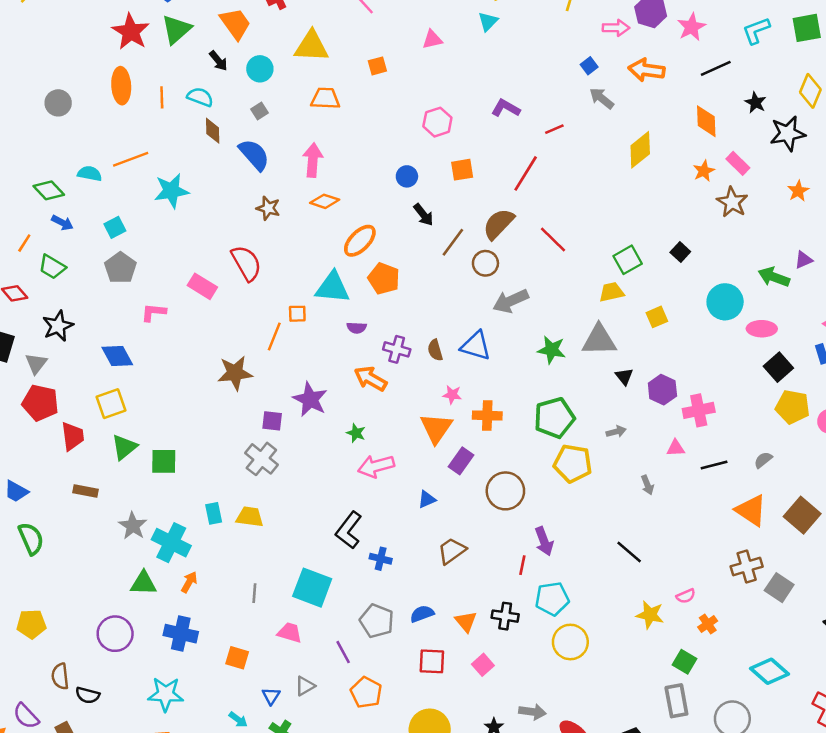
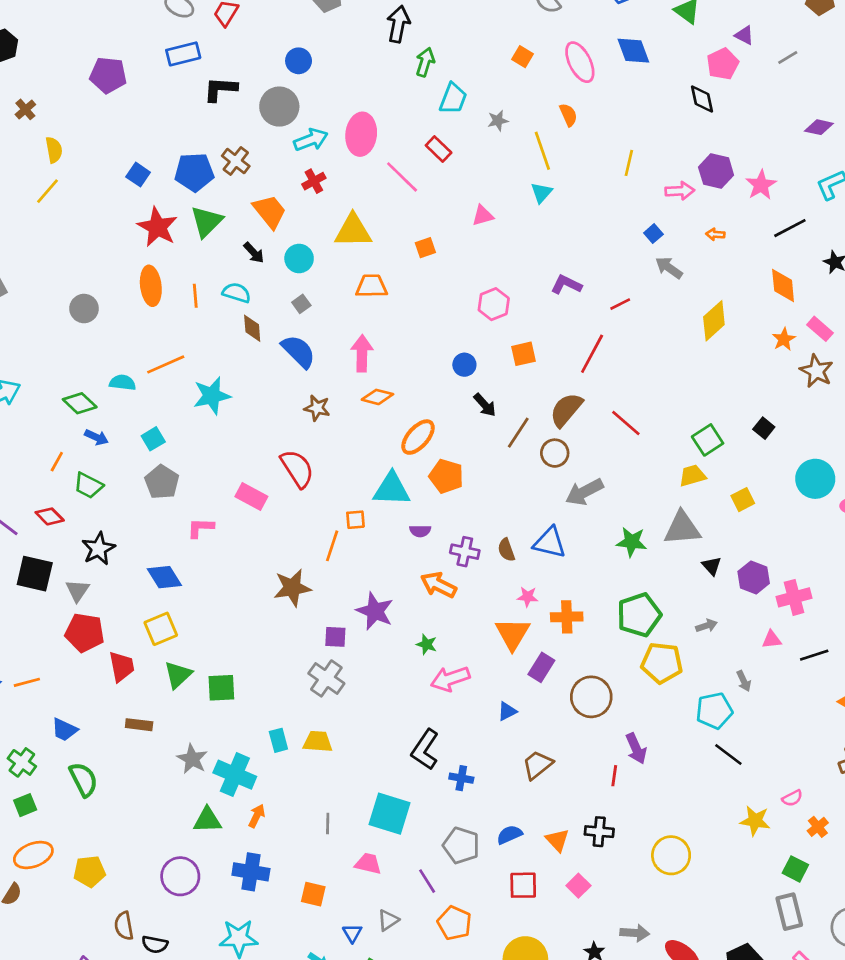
orange arrow: (646, 70) -> (715, 234), size x0.5
cyan pentagon: (552, 599) -> (714, 711), moved

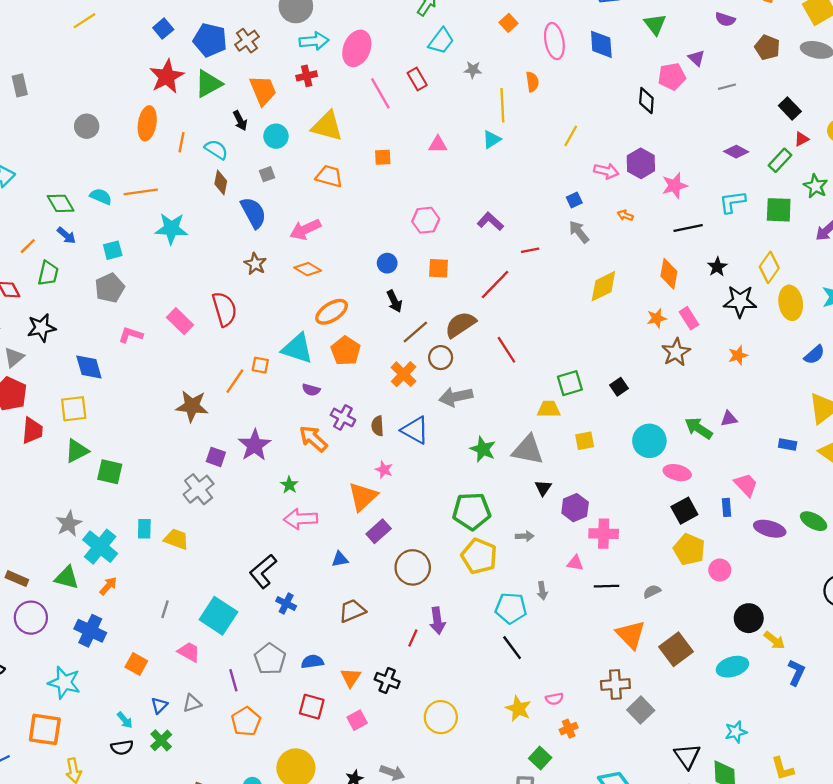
pink arrow: (362, 353) -> (305, 229), turned -132
green trapezoid: (88, 485) -> (48, 273), turned -120
orange cross: (567, 617) -> (404, 374), moved, turned 30
brown rectangle: (139, 725) -> (17, 579), moved

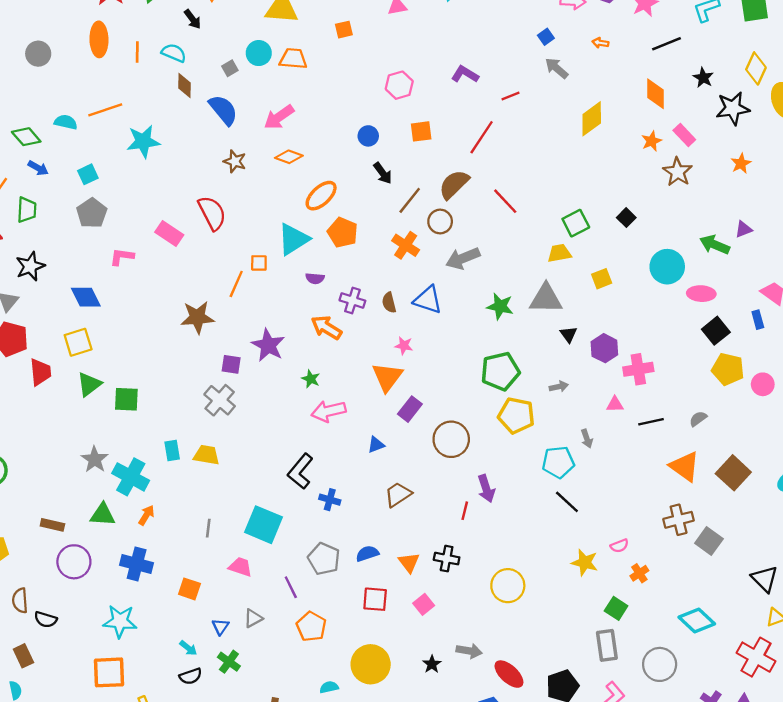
cyan circle: (276, 136) -> (259, 53), moved
cyan triangle: (297, 348) -> (293, 239), turned -40

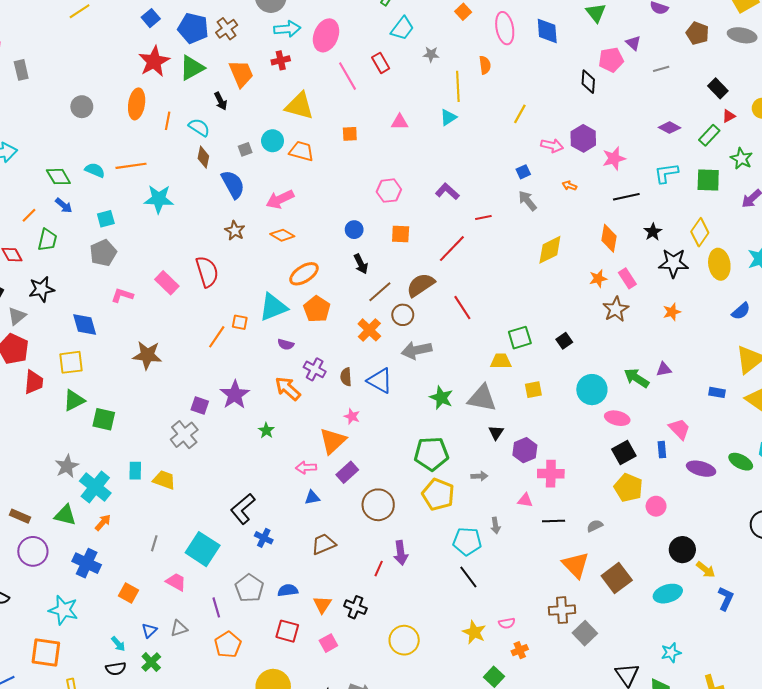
brown star: (197, 317) -> (147, 355), moved
pink arrow: (329, 411) -> (306, 467), moved, size x0.7

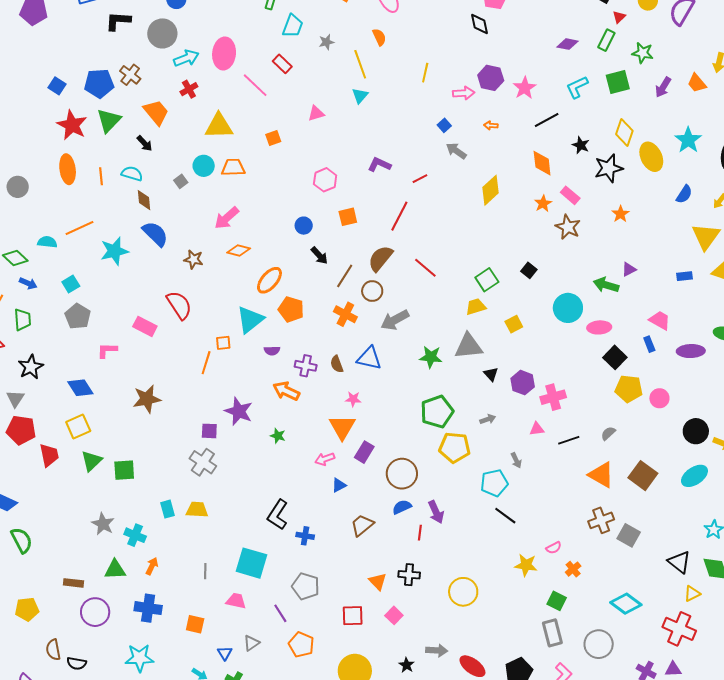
blue semicircle: (233, 184) -> (155, 234), moved
cyan cross: (95, 487) -> (135, 535), size x0.7
blue semicircle: (288, 590) -> (402, 507), moved

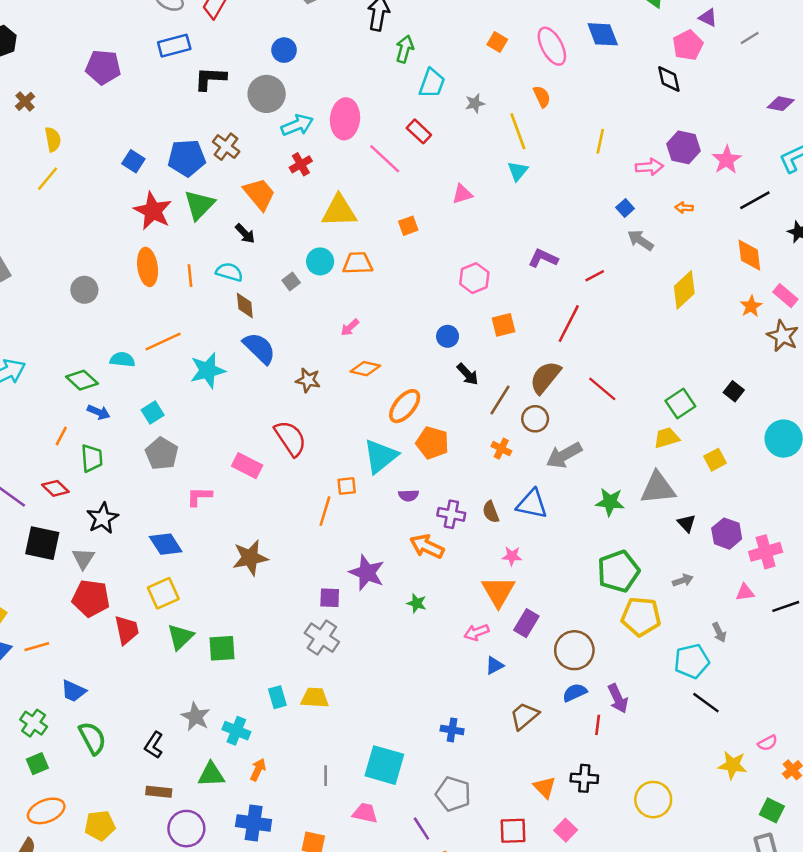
pink arrow: (227, 218) -> (350, 327), size x0.6
orange cross: (345, 314) -> (501, 449), size x0.7
black L-shape: (278, 515) -> (154, 745), moved, size x0.7

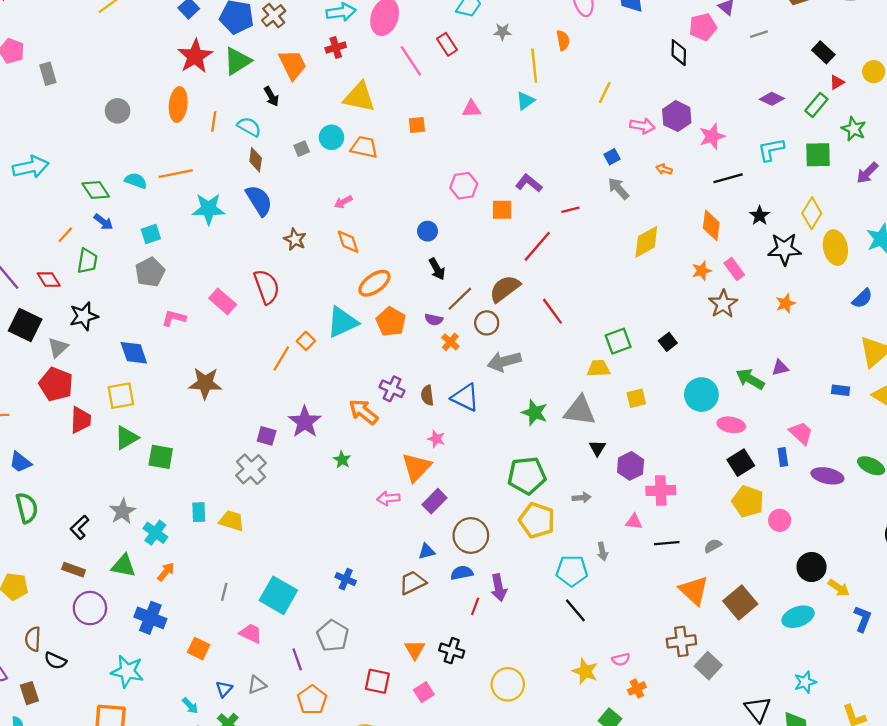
orange square: (504, 325) -> (502, 210), moved
orange diamond: (365, 369) -> (348, 242), turned 45
orange square: (347, 486) -> (306, 341), turned 36
purple semicircle: (409, 495) -> (434, 320), moved
blue triangle: (495, 665) -> (427, 551), moved

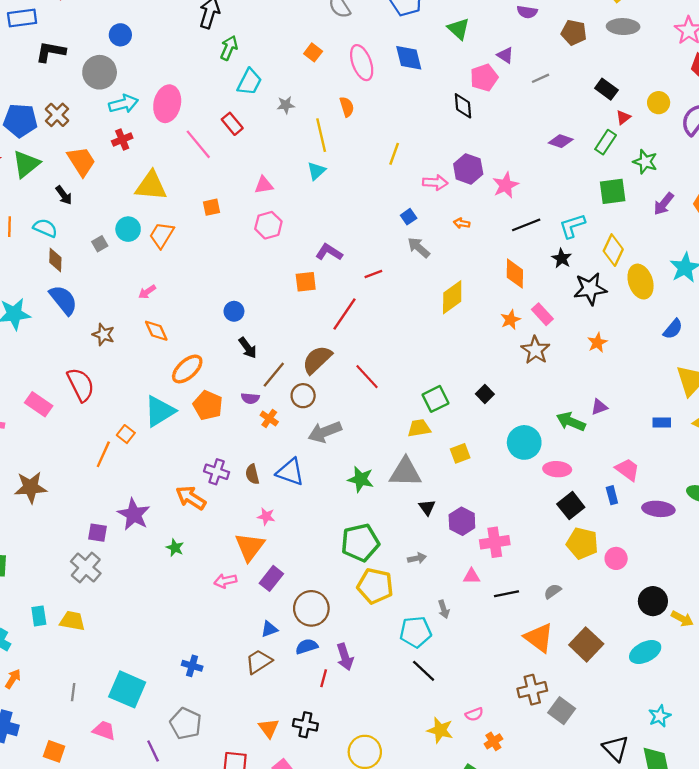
orange trapezoid: (364, 147) -> (162, 235), turned -64
cyan L-shape: (771, 150) -> (572, 226), moved
pink hexagon: (464, 186) -> (268, 225), moved

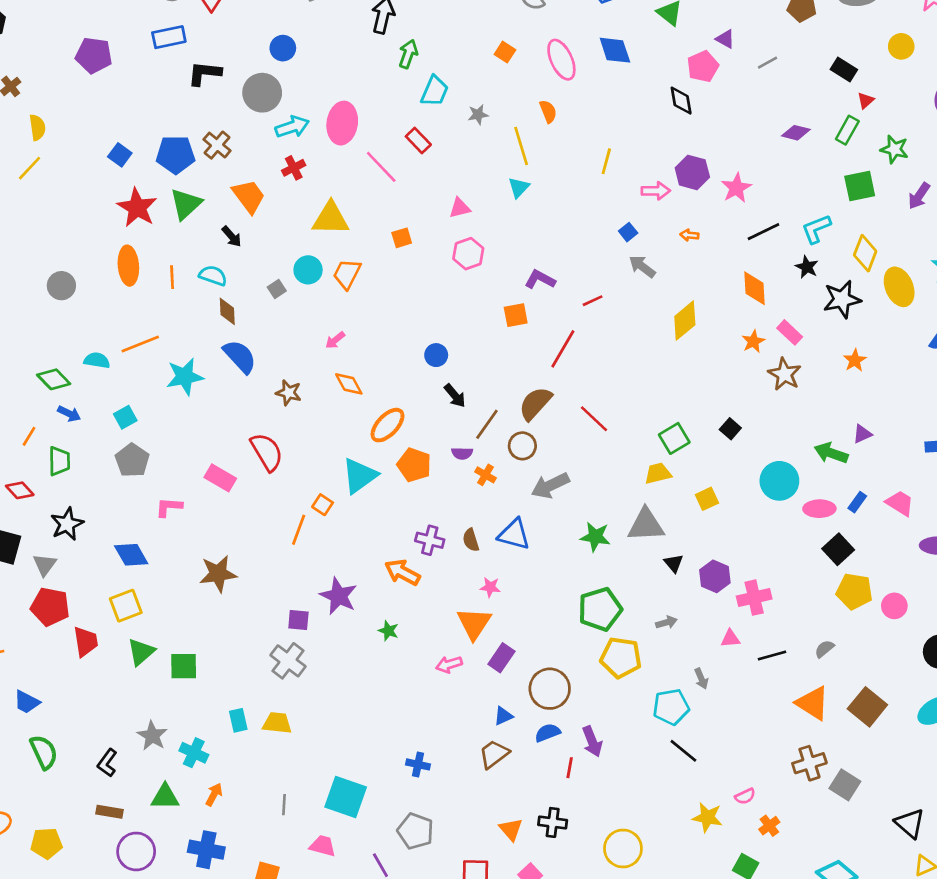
yellow circle: (659, 103) -> (901, 46), moved
blue rectangle: (612, 495) -> (857, 502), moved, turned 54

